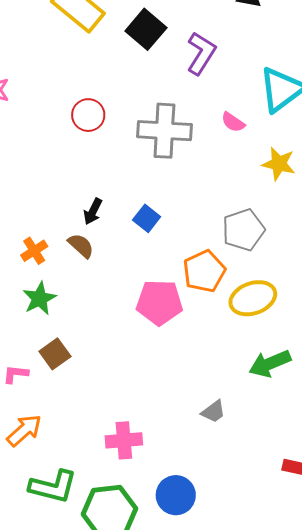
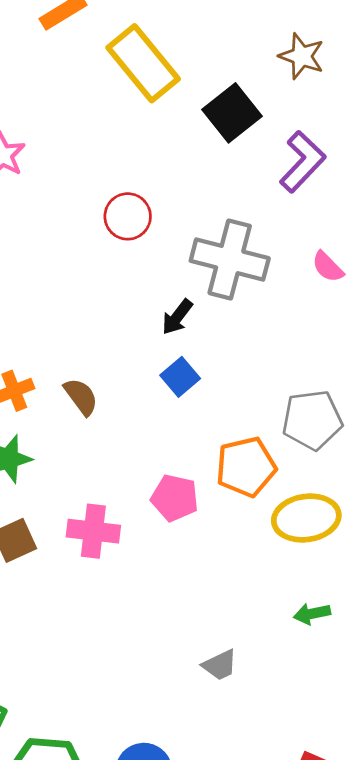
black arrow: (93, 211) -> (177, 317), moved
pink pentagon: (159, 302) -> (175, 498), size x0.7
green arrow: (270, 363) -> (312, 614), size x0.6
pink cross: (124, 440) -> (93, 531), moved

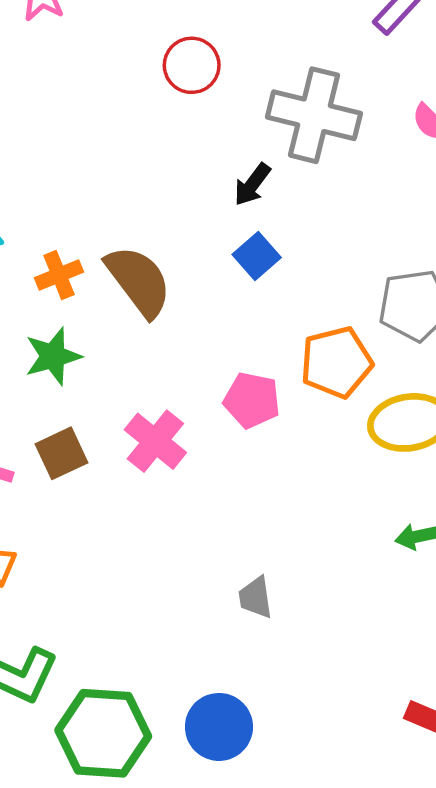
brown semicircle: (81, 397) -> (139, 281), size x1.6
pink cross: (93, 531) -> (155, 441), turned 33
gray trapezoid: (220, 665) -> (256, 597), moved, turned 108

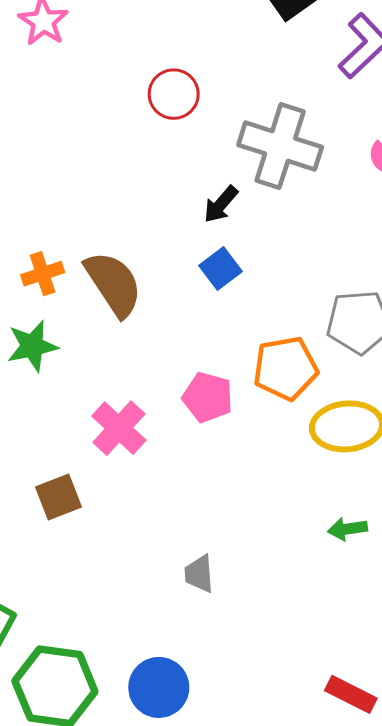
brown square: (62, 453) -> (59, 497), moved

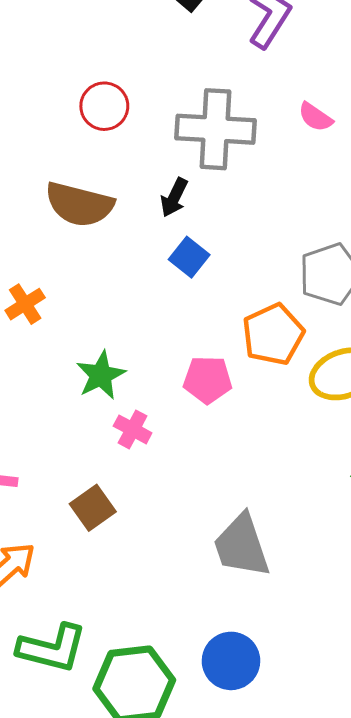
brown semicircle: (113, 284) -> (79, 204), moved, turned 152
green star: (32, 346) -> (101, 375), moved
pink cross: (119, 428) -> (133, 429), size x0.7
gray trapezoid: (199, 574) -> (242, 546), size x1.8

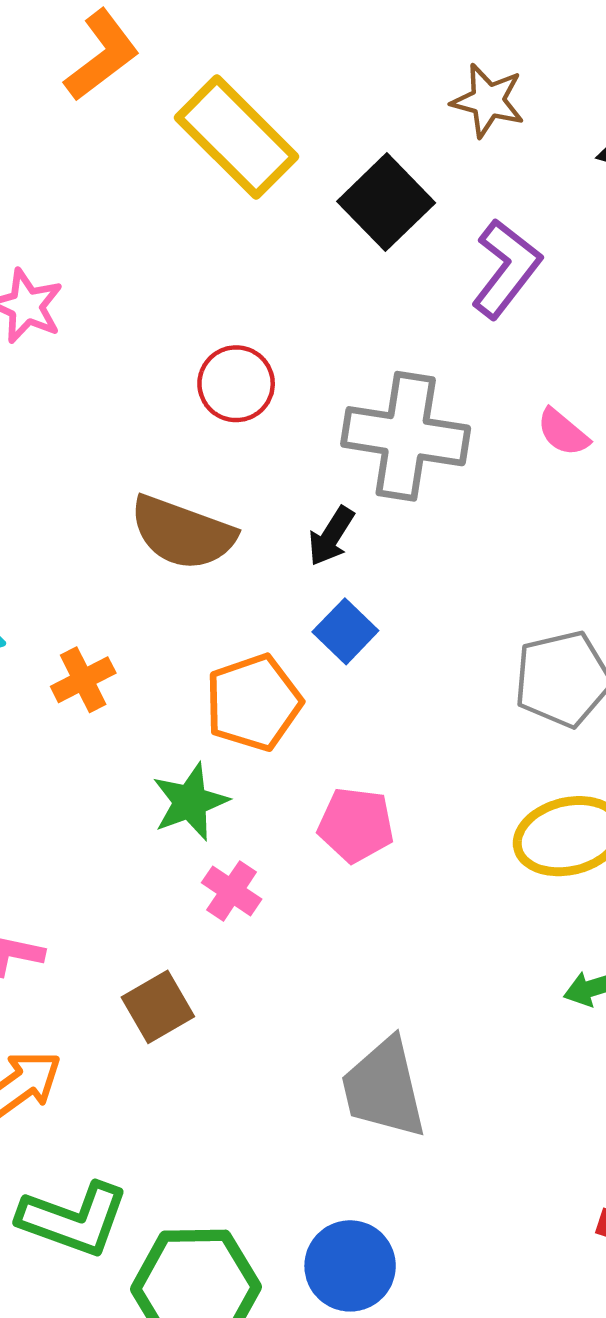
orange pentagon: (273, 334) -> (253, 703), moved

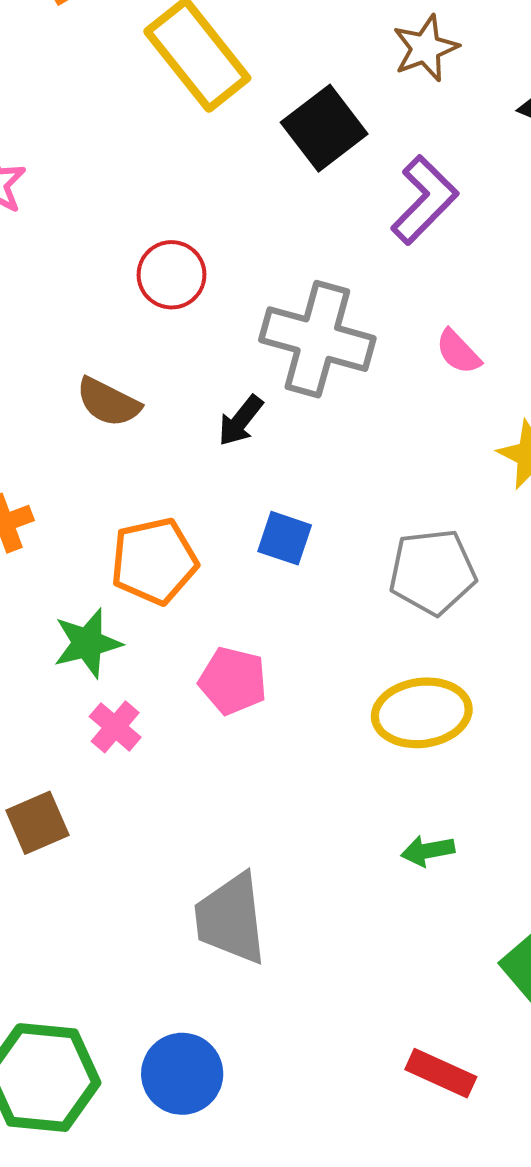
brown star: (488, 101) -> (425, 48), turned 30
brown semicircle: (183, 533) -> (108, 402), size x0.7
blue square: (345, 631) -> (285, 538), moved, turned -32

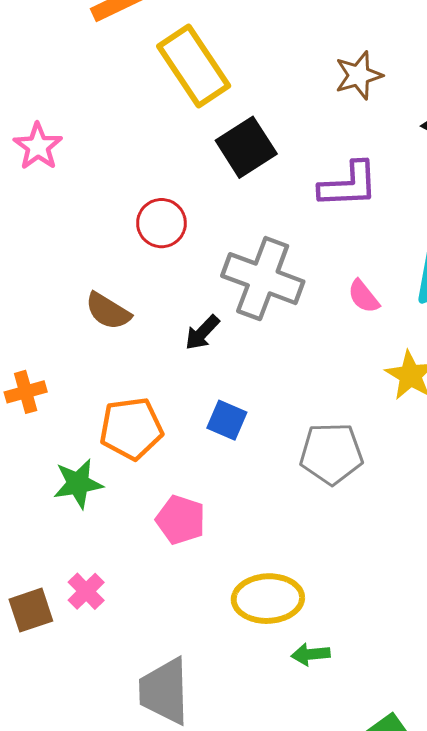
black square: (324, 128) -> (246, 147), moved
purple L-shape: (424, 200) -> (349, 185), turned 38
yellow ellipse: (422, 713) -> (268, 599), moved
pink cross: (115, 727) -> (86, 591), moved

